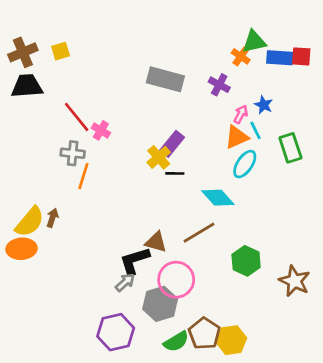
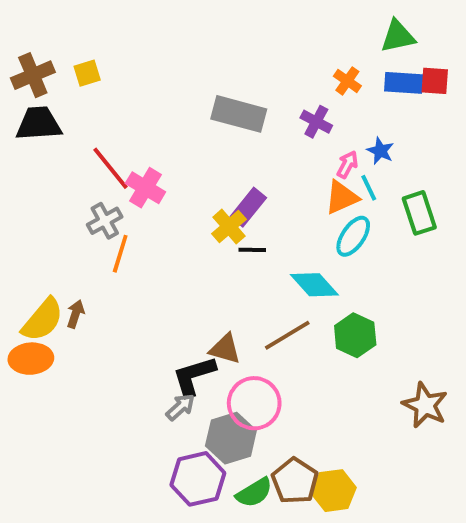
green triangle: (254, 42) -> (398, 36), moved
pink cross: (101, 130) -> (145, 188), size x1.4
gray cross: (73, 153) -> (105, 221), turned -35
green hexagon: (246, 261) -> (355, 335), moved
purple hexagon: (116, 332) -> (198, 479), moved

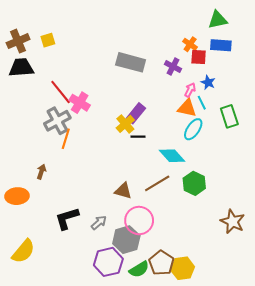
red square: (435, 81) -> (199, 57), moved
orange triangle: (342, 197) -> (187, 108), turned 36
gray cross: (105, 221) -> (57, 121), size x1.4
yellow semicircle: (43, 320) -> (23, 251), moved
black L-shape: (194, 376) -> (67, 218), moved

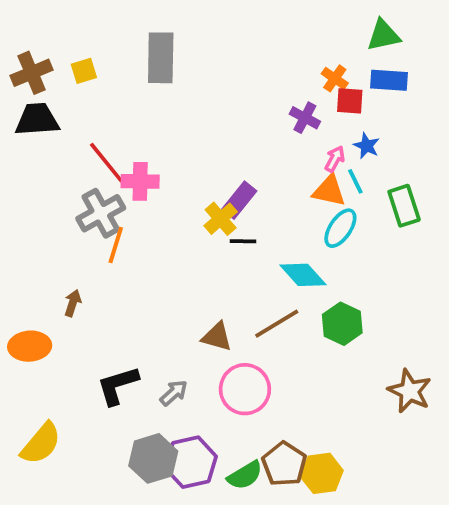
gray rectangle: (131, 62) -> (161, 58), moved, turned 76
pink cross: (80, 103) -> (140, 181), turned -30
gray hexagon: (126, 240) -> (153, 458), moved

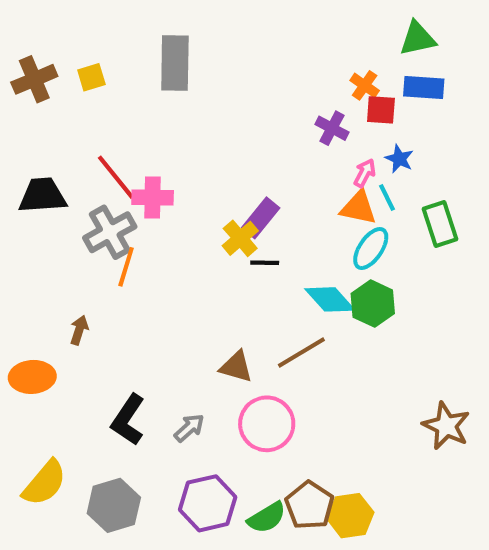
black trapezoid: (37, 120) -> (42, 195), moved
green hexagon: (342, 324) -> (373, 304), moved
black L-shape: (118, 385) -> (128, 420), turned -39
gray hexagon: (153, 458) -> (114, 505), moved

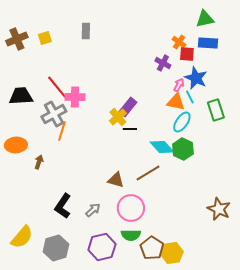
gray rectangle: (175, 63) -> (86, 31), size x0.6
blue star: (399, 159) -> (196, 78), size x1.6
orange ellipse: (32, 377) -> (16, 145), moved
green semicircle: (267, 518) -> (131, 235), moved, turned 30

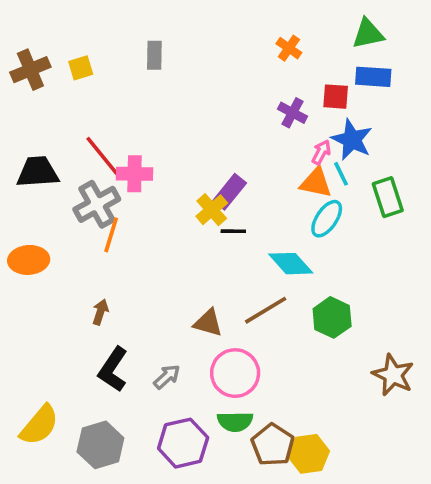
orange cross: (179, 42) -> (289, 48), moved
green hexagon: (183, 149) -> (332, 317), moved
brown arrow: (39, 162) -> (100, 312), moved

